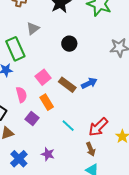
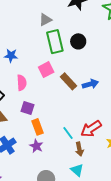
green rectangle: (15, 49) -> (55, 42), moved
orange rectangle: (47, 102) -> (38, 127), moved
purple square: (32, 118) -> (28, 108), turned -32
cyan line: (68, 126) -> (68, 133), moved

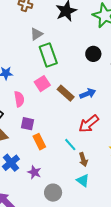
black circle: (78, 41) -> (93, 54), moved
red arrow: (91, 129) -> (89, 124), moved
purple star: (36, 146) -> (34, 172), moved

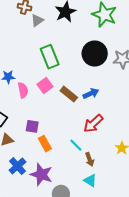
gray triangle: (36, 34) -> (37, 20), moved
black circle: (93, 54) -> (95, 54), size x1.6
pink semicircle: (19, 99) -> (23, 90), moved
purple star: (34, 172) -> (41, 174), size x1.6

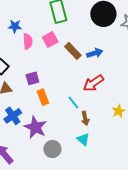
purple square: (32, 126) -> (32, 78), turned -32

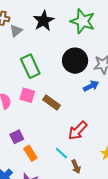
pink square: (50, 40) -> (27, 95), turned -35
blue arrow: (95, 53) -> (91, 86), moved

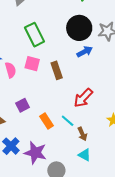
blue arrow: (91, 86) -> (85, 52), moved
brown rectangle: (52, 102) -> (57, 70), turned 36
orange rectangle: (30, 153) -> (47, 121), moved

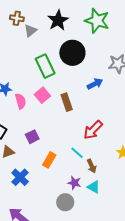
black circle: (79, 28) -> (72, 53), moved
pink square: (32, 64) -> (42, 95), turned 35
orange rectangle: (47, 121) -> (49, 160), moved, turned 63
purple star: (35, 153) -> (74, 183), moved, size x0.6

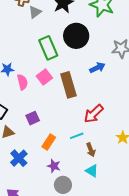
brown rectangle: (67, 102) -> (68, 85), size x1.4
cyan line: (77, 153) -> (77, 136), turned -64
purple star: (74, 183) -> (54, 166), moved

